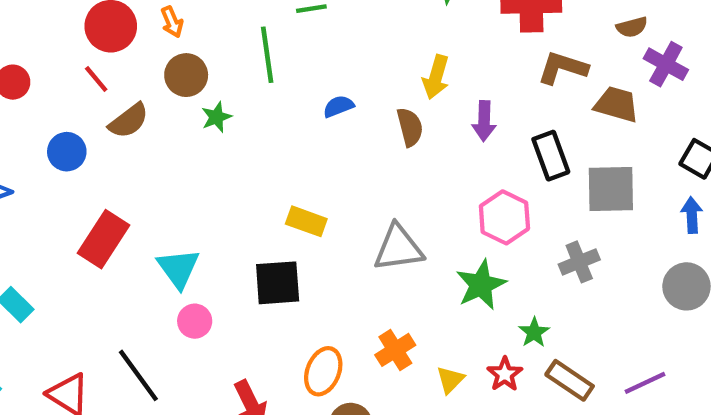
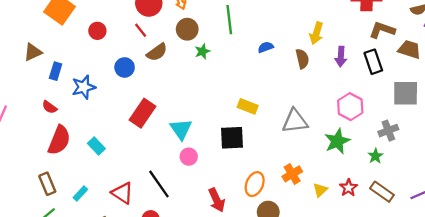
black rectangle: (551, 156) -> (373, 62), moved
green star: (534, 332) -> (375, 156), moved

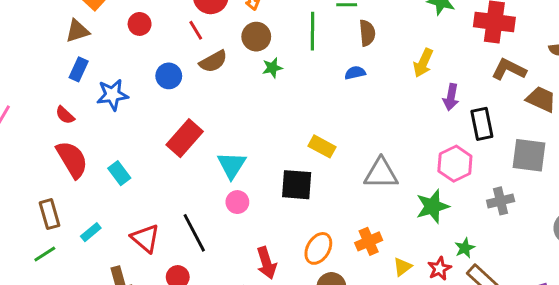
brown triangle: (33, 52) -> (77, 31), moved
brown semicircle: (302, 59) -> (367, 33), moved
black rectangle: (373, 62) -> (482, 124), moved
red semicircle: (59, 140) -> (72, 160), turned -60
green star: (375, 156) -> (465, 248), moved

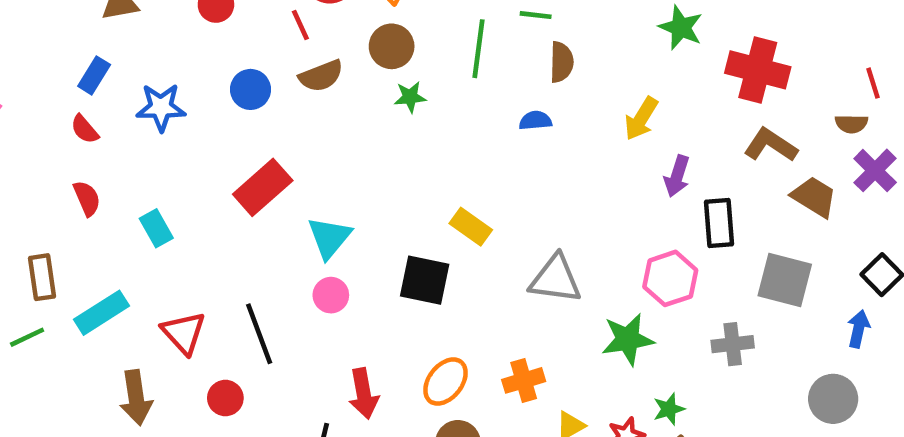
blue rectangle: (79, 69) -> (94, 75), moved
red semicircle: (72, 160) -> (87, 198), size x0.6
cyan rectangle: (91, 232) -> (101, 313), size x1.6

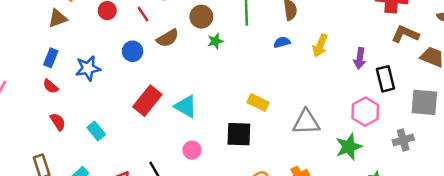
red line: (300, 25) -> (143, 14), moved
yellow arrow: (641, 119) -> (320, 46), moved
cyan triangle: (329, 238) -> (186, 106), moved, turned -30

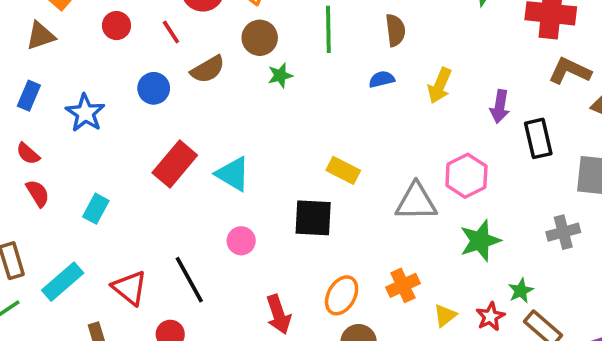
blue star: (88, 68) -> (85, 113), turned -30
red semicircle: (51, 86) -> (28, 154), moved
pink hexagon: (365, 112) -> (466, 176), moved
cyan rectangle: (96, 131) -> (96, 209), turned 66

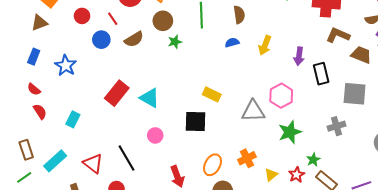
blue circle: (154, 88) -> (101, 40), moved

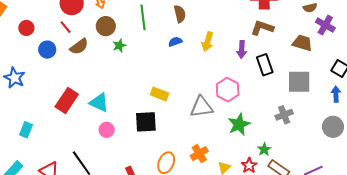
red line: (113, 19) -> (66, 27), moved
brown L-shape: (338, 35) -> (262, 28), moved
pink circle: (155, 135) -> (107, 130), moved

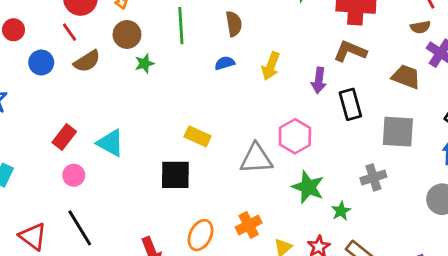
red rectangle: (67, 101) -> (64, 137), size x0.7
green star: (239, 124) -> (308, 187), turned -30
pink circle: (107, 130) -> (74, 175), moved
green star: (264, 149) -> (341, 211), moved

